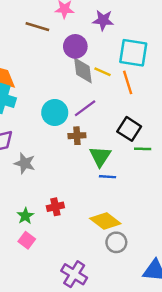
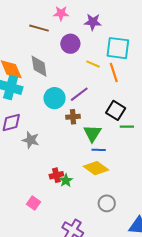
gray diamond: (83, 70) -> (39, 66), moved
green star: (25, 216) -> (66, 180), moved
yellow diamond: (105, 221) -> (96, 168), moved

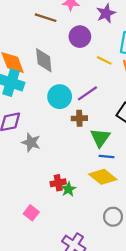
purple star: (93, 22) -> (106, 13), turned -30

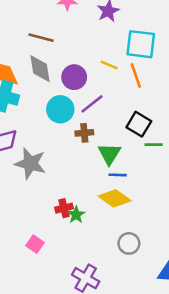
brown line: (46, 18) -> (41, 38), moved
purple circle: (80, 37) -> (74, 77), moved
gray star: (31, 142) -> (30, 163), size x1.4

